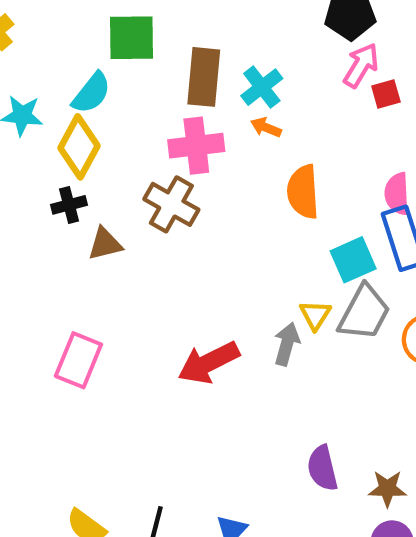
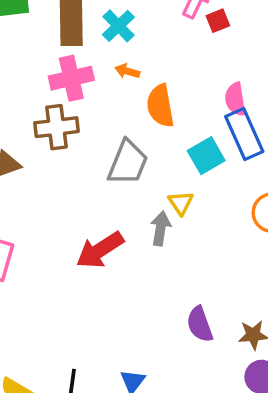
orange arrow: (266, 127) -> (127, 71), moved
brown cross: (171, 204) -> (57, 127), turned -30
gray trapezoid: (364, 313) -> (128, 163), moved

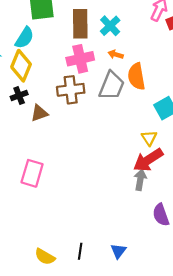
gray trapezoid: (128, 163) -> (112, 86), moved
gray arrow: (161, 228) -> (140, 180), moved
red arrow: (100, 250) -> (148, 160), moved

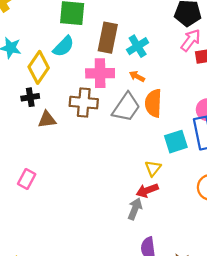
cyan semicircle: (24, 38) -> (63, 46), moved
red arrow: (148, 160) -> (147, 190), size x0.7
pink rectangle: (32, 173) -> (27, 179), size x0.7

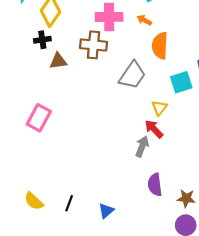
gray trapezoid: (126, 107) -> (132, 75), moved
pink rectangle: (27, 179) -> (39, 118), size x1.4
red arrow: (147, 190) -> (154, 129), turned 66

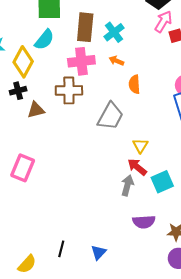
orange semicircle: (160, 46) -> (134, 84), size x0.7
cyan square: (181, 82) -> (162, 182), moved
purple semicircle: (155, 185) -> (144, 222), turned -80
yellow semicircle: (34, 201) -> (27, 264), moved, turned -84

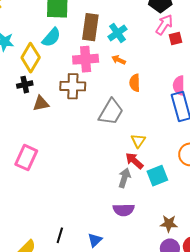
purple semicircle: (144, 222) -> (124, 210), moved

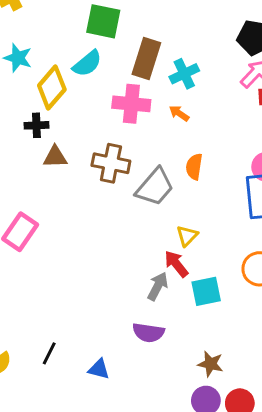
orange semicircle: (135, 83) -> (194, 167), moved
brown cross: (73, 86) -> (111, 163), moved
blue triangle: (95, 240) -> (99, 369), turned 49

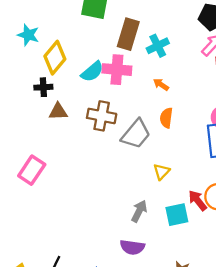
cyan semicircle: (87, 64) -> (92, 72), moved
orange arrow: (179, 113) -> (161, 85), moved
red arrow: (176, 264) -> (198, 200), moved

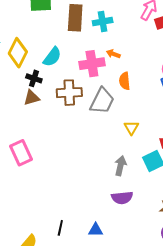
cyan cross: (158, 46) -> (103, 22), turned 30
pink cross: (117, 70) -> (92, 64), moved
black cross: (43, 87) -> (34, 78), moved, turned 35
pink rectangle: (32, 170) -> (21, 153), turned -45

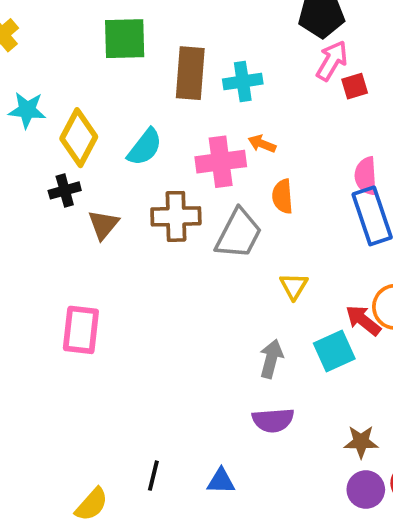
black cross: (34, 78) -> (65, 190), moved, turned -35
brown triangle: (32, 98) -> (103, 225), turned -36
pink rectangle: (21, 153) -> (81, 330), turned 30

